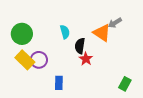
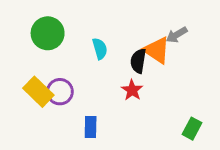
green circle: (22, 34) -> (48, 33), moved
black semicircle: (80, 46) -> (138, 61), moved

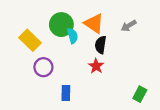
green circle: (48, 33) -> (61, 25), moved
orange triangle: (157, 50) -> (94, 23), moved
yellow rectangle: (38, 92) -> (30, 40), moved

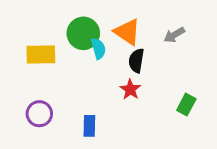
yellow rectangle: (30, 40) -> (41, 55), turned -45
purple circle: (43, 67) -> (39, 114), moved
green rectangle: (140, 94) -> (186, 105), moved

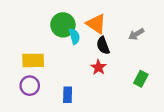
gray arrow: (174, 35) -> (136, 34), moved
yellow rectangle: (41, 55) -> (33, 60), moved
black semicircle: (136, 61) -> (103, 46), turned -30

